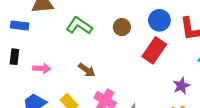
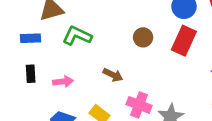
green L-shape: (79, 26) -> (77, 36), moved
brown circle: (122, 27) -> (143, 37), moved

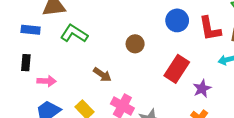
red rectangle: (184, 41) -> (177, 69), moved
pink arrow: (63, 82) -> (47, 81), moved

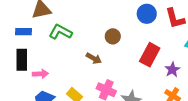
black rectangle: (26, 63) -> (22, 60), size x1.5
brown arrow: (102, 75) -> (94, 58), moved

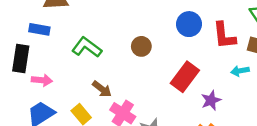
blue rectangle: (23, 32) -> (39, 29), moved
green L-shape: (60, 32) -> (87, 47), moved
brown arrow: (94, 58) -> (102, 89), moved

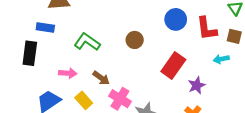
pink arrow: (42, 80) -> (68, 73), moved

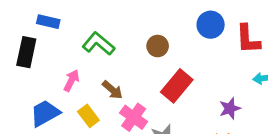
red rectangle: (173, 66) -> (177, 86), moved
pink arrow: (68, 73) -> (71, 81), turned -72

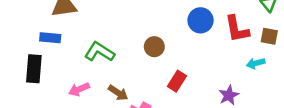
pink arrow: (71, 81) -> (79, 89), turned -132
red rectangle: (177, 86) -> (177, 81), size x0.7

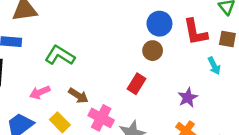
brown circle: (154, 47) -> (153, 51), moved
cyan arrow: (256, 63) -> (214, 66), turned -102

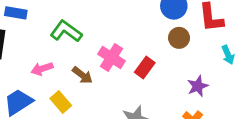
brown circle: (153, 51) -> (179, 38), moved
pink cross: (101, 118) -> (111, 57), moved

